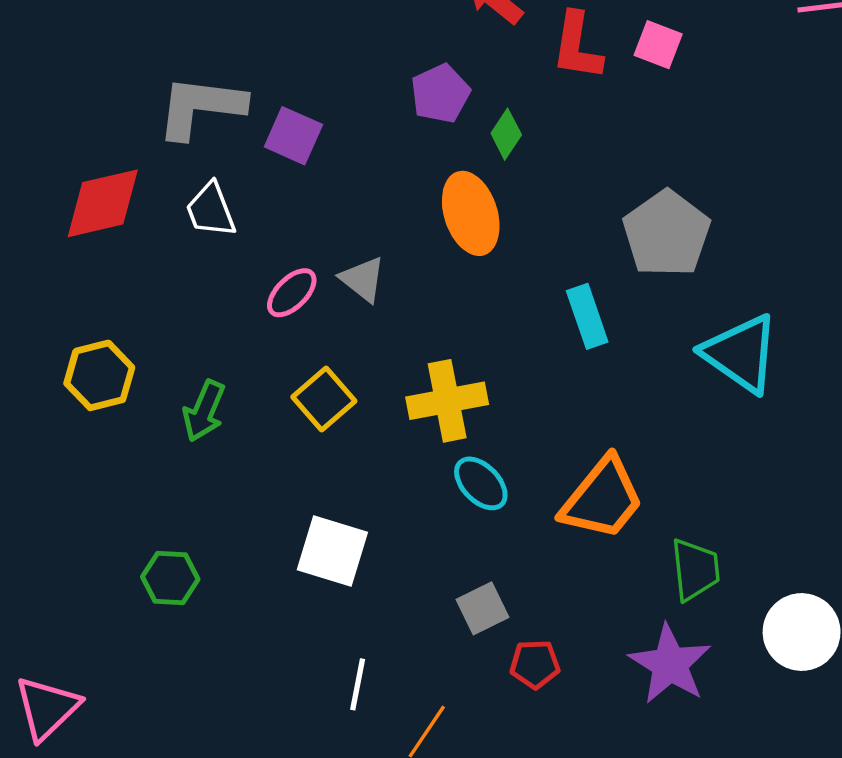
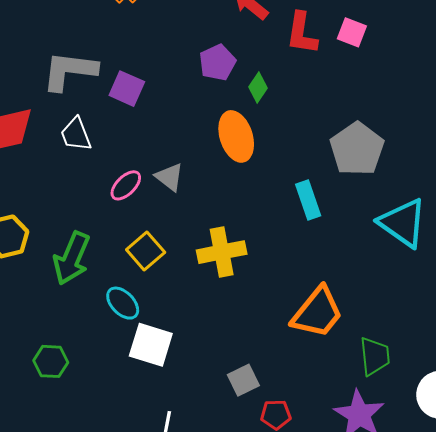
green arrow: (204, 411) -> (72, 258), size x1.4
cyan ellipse: (481, 483) -> (123, 303), moved

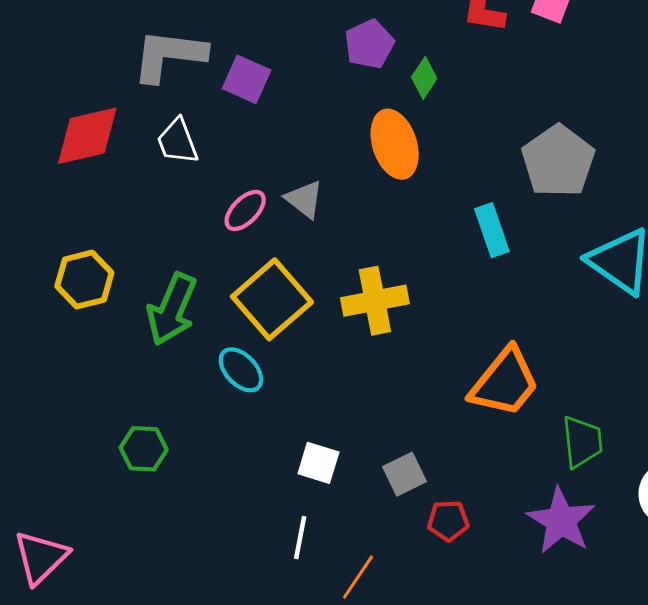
yellow square: (146, 251) -> (272, 299), size x1.5
white square: (151, 345) -> (318, 463), moved, size x0.7

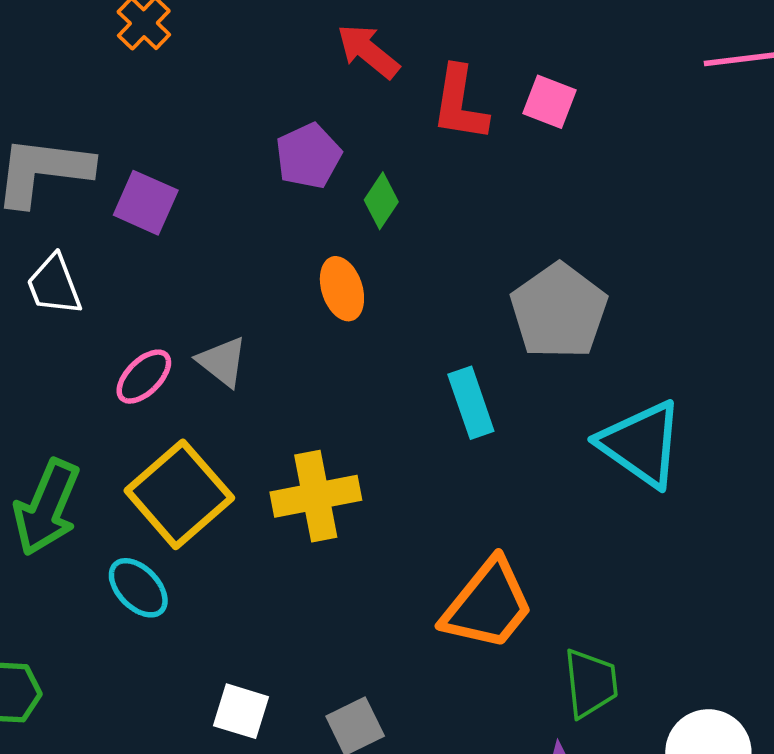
orange ellipse: (395, 144) -> (342, 289), size x0.7

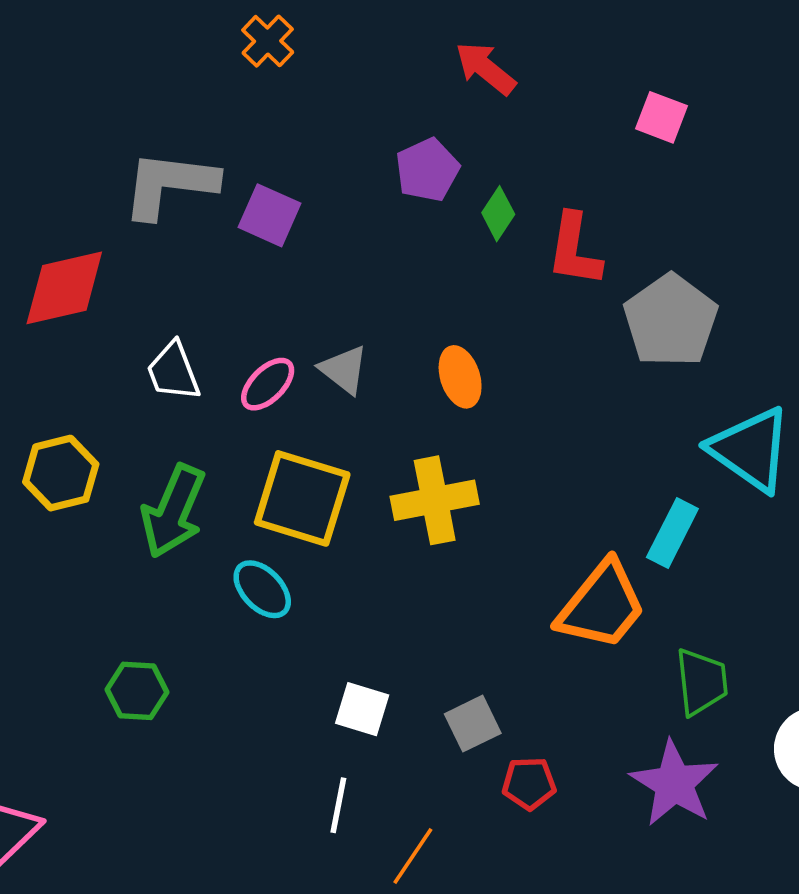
red L-shape: (460, 104) -> (574, 250), moved
white trapezoid: (54, 285) -> (173, 371), moved
orange ellipse: (342, 289) -> (460, 377), moved
cyan rectangle: (471, 403) -> (672, 533), moved, turned 46
yellow square: (179, 494) -> (302, 498), turned -32

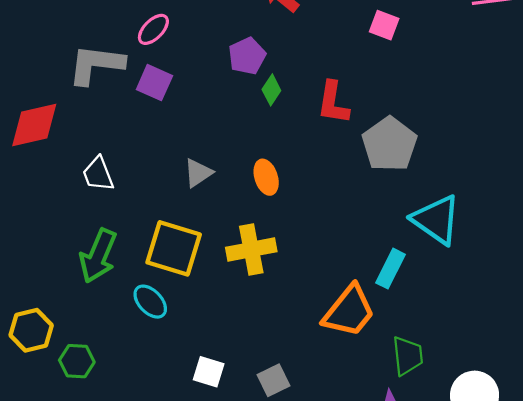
green diamond: (498, 214) -> (271, 90), moved
gray triangle: (344, 370) -> (198, 173), turned 48
pink ellipse: (268, 384) -> (153, 29), moved
yellow hexagon: (61, 473) -> (31, 330), moved

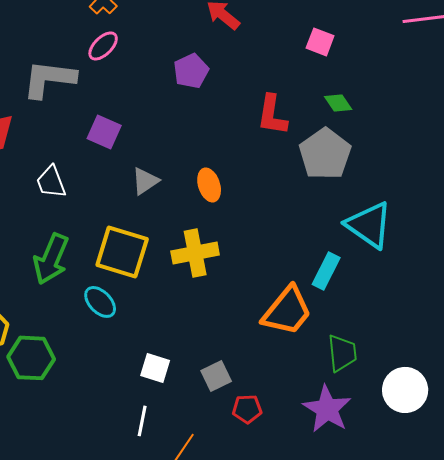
purple square: (154, 83) -> (104, 132), moved
green diamond: (271, 90) -> (338, 103), moved, turned -68
green hexagon: (77, 361) -> (31, 358), size x1.4

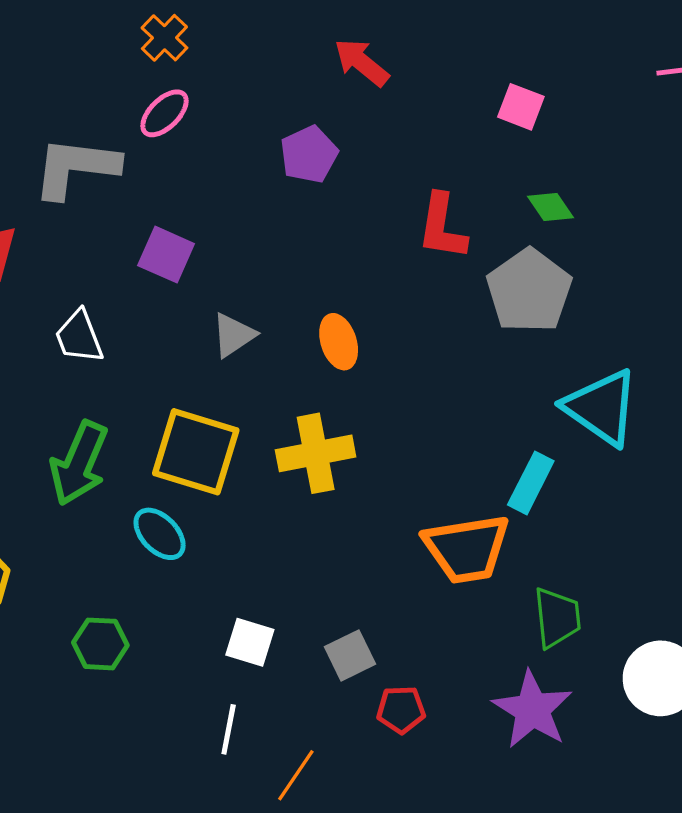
orange trapezoid: (287, 311) -> (467, 549), turned 42
green hexagon: (31, 358) -> (100, 644), moved, size x0.7

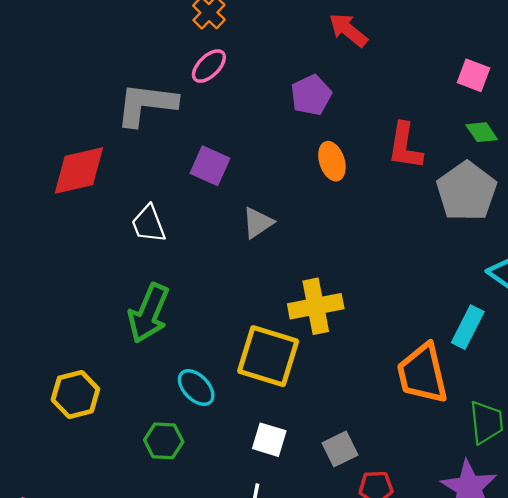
pink square: (521, 107) -> (474, 75), moved
orange ellipse: (339, 342) -> (332, 161), moved
yellow square: (196, 452) -> (268, 356), moved
cyan ellipse: (160, 534) -> (196, 387), moved
orange trapezoid: (467, 549) -> (422, 374), turned 86

